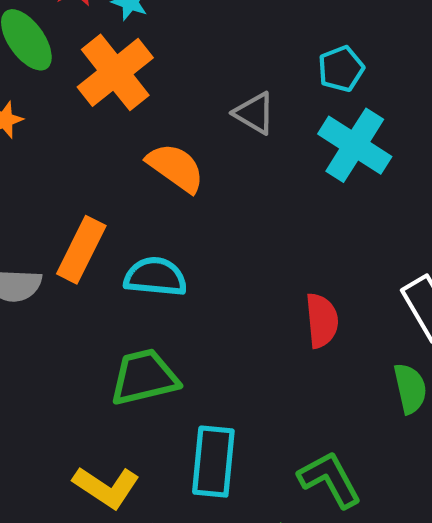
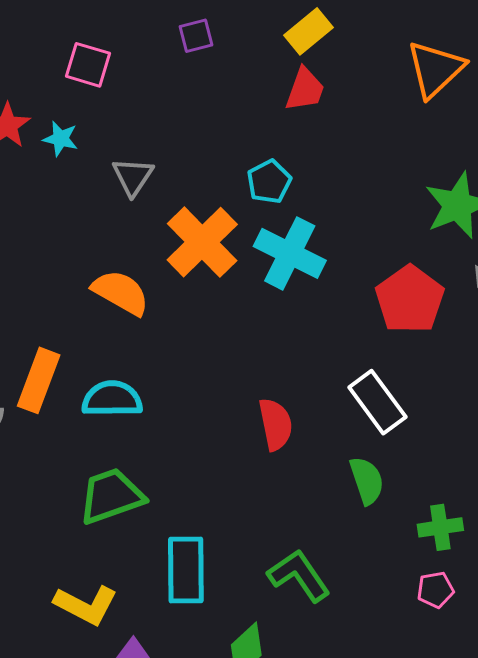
orange cross: (115, 72) -> (202, 242), moved
gray triangle: (254, 113) -> (133, 176), moved, turned 39

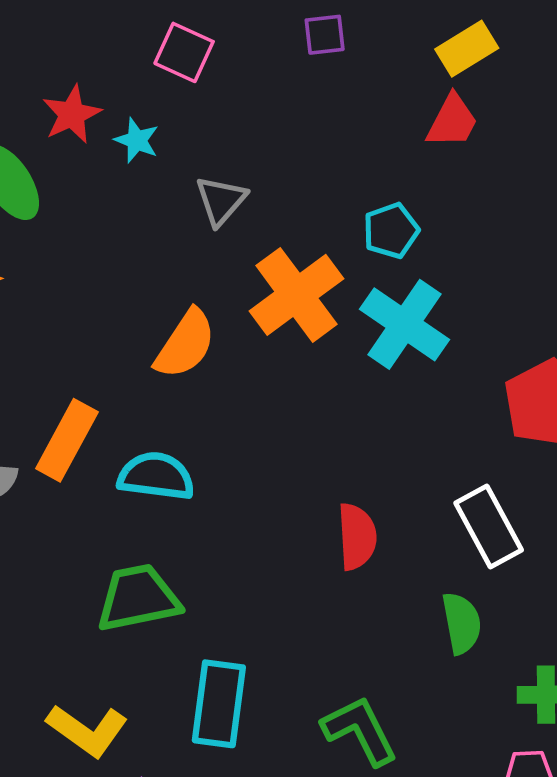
orange semicircle: (121, 293) -> (185, 344), turned 86

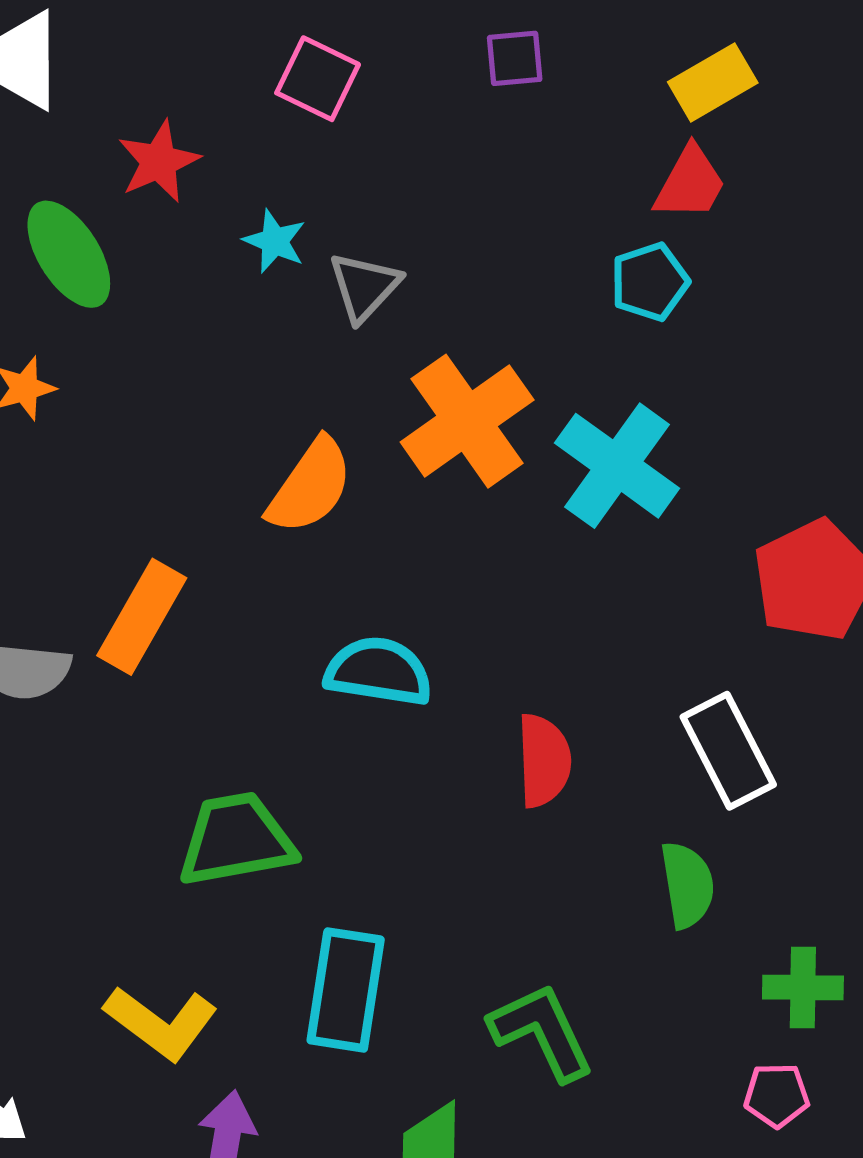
cyan star: (137, 140) -> (275, 241), moved
cyan pentagon: (391, 231) -> (650, 282), moved
cyan semicircle: (156, 476) -> (378, 671), moved

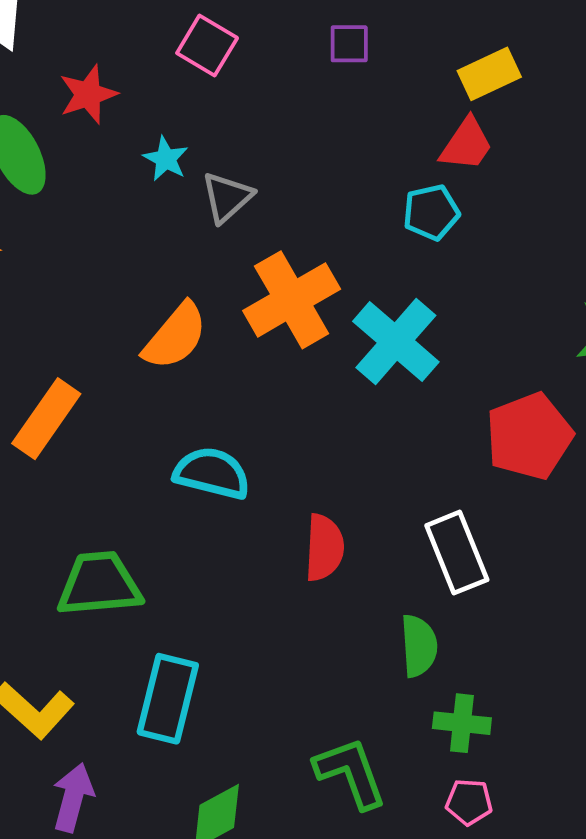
green cross: (803, 987) -> (462, 723), moved
green L-shape: (542, 1032) -> (351, 773), moved

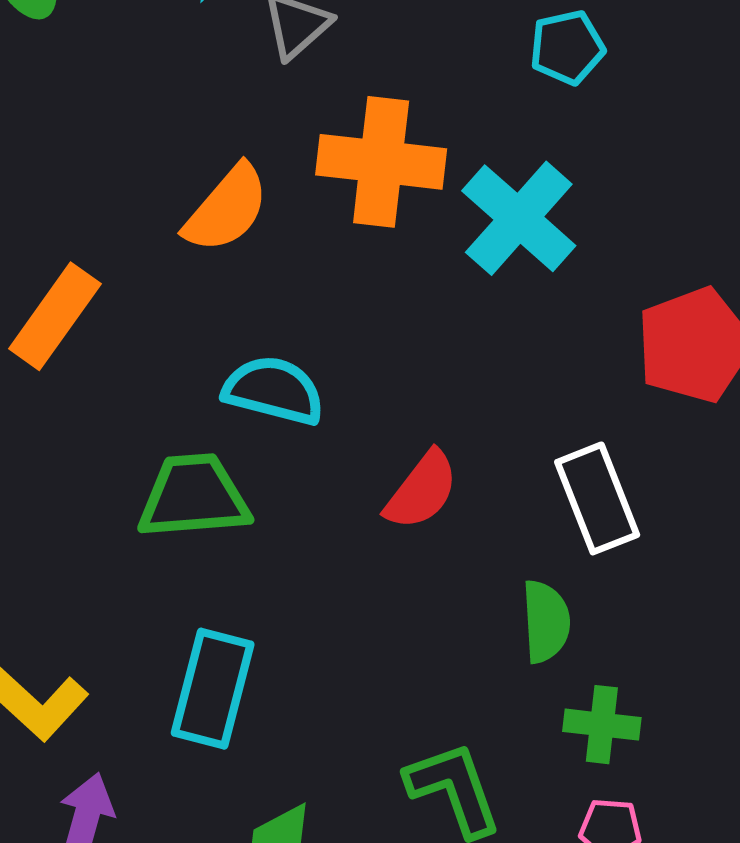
orange cross: (292, 300) -> (381, 162), turned 36
red semicircle: (324, 548) -> (422, 490), turned 34
green trapezoid: (99, 584) -> (194, 497), moved

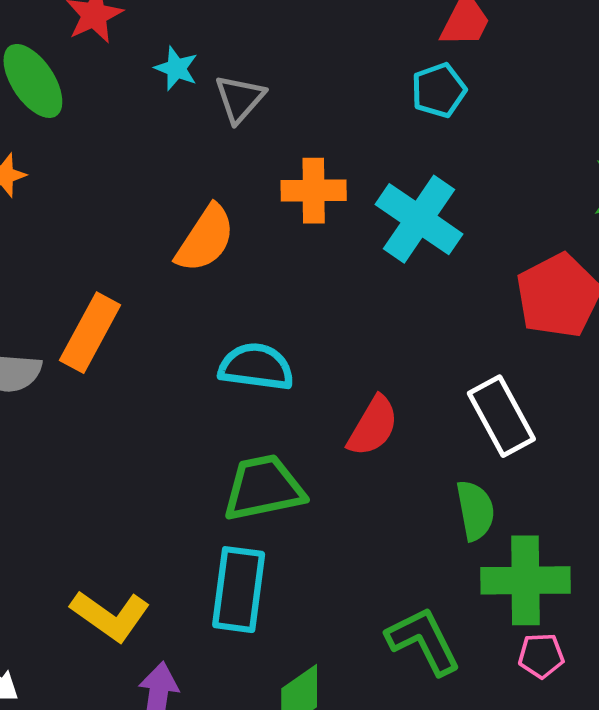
orange cross: (381, 162) -> (314, 191), size x0.7
green trapezoid: (194, 497) -> (264, 488), moved
green cross: (602, 725) -> (525, 580), size x1.6

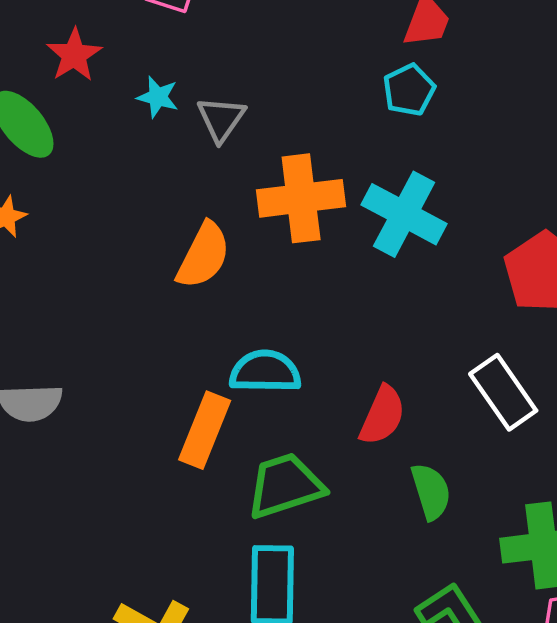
orange cross: (314, 191) -> (301, 198), size x1.4
orange rectangle: (90, 333) -> (205, 430), moved
green semicircle: (475, 510) -> (431, 492), moved

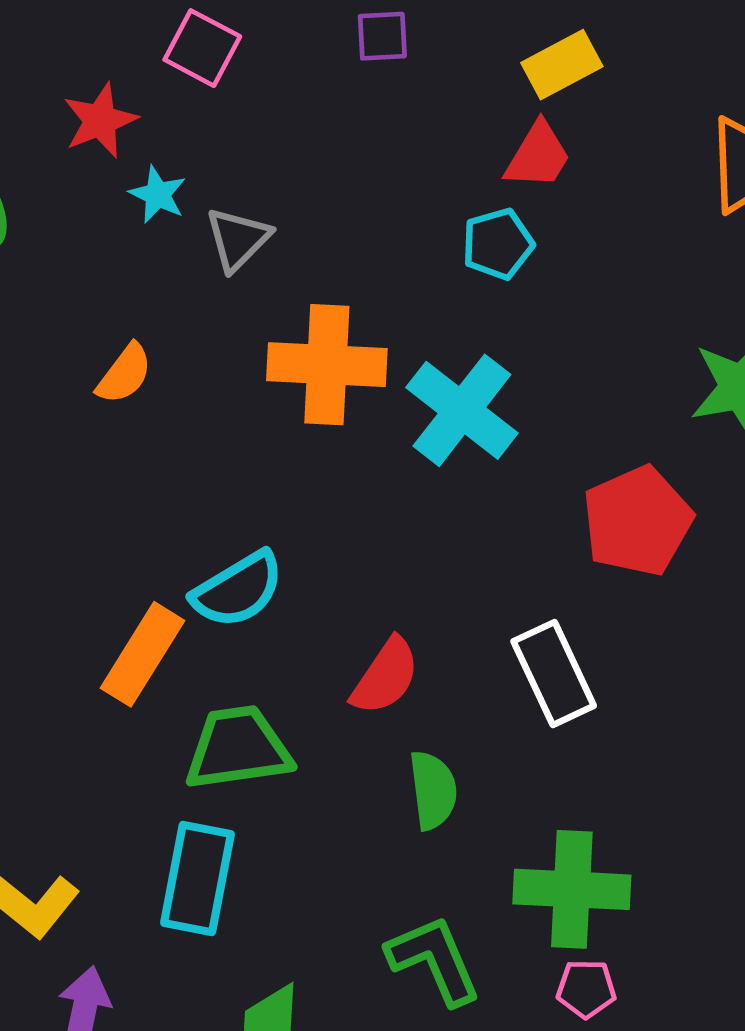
red star: (74, 55) -> (100, 120), moved
orange semicircle: (203, 255) -> (124, 374), moved, size x0.7
cyan semicircle: (265, 372) -> (238, 590), turned 138

